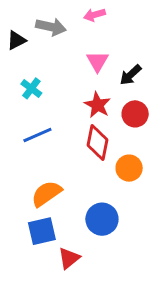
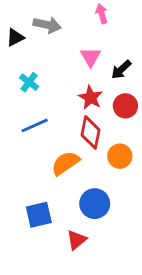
pink arrow: (94, 15) -> (102, 14), moved, turned 90
orange semicircle: (46, 194) -> (65, 163), moved
red triangle: (69, 258) -> (77, 240), moved

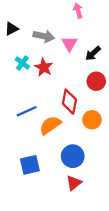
gray arrow: (47, 25) -> (44, 36), moved
red star: (91, 97) -> (44, 67), moved
blue line: (35, 125) -> (27, 111), moved
red triangle: (77, 240) -> (74, 183), moved

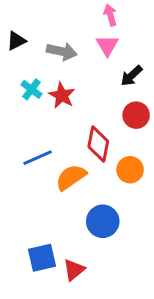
pink triangle: (69, 44) -> (107, 45), moved
blue square: (30, 165) -> (42, 258), moved
red triangle: (74, 183) -> (74, 270), moved

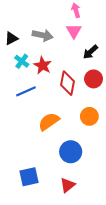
black triangle: (16, 41) -> (11, 38), moved
red diamond: (98, 144) -> (68, 83), moved
blue line: (38, 158) -> (26, 91), moved
red triangle: (74, 270) -> (68, 185), moved

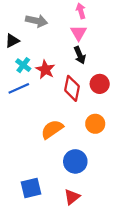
gray arrow: (43, 35) -> (37, 21), moved
black arrow: (90, 52) -> (80, 55), moved, turned -70
blue line: (26, 91) -> (19, 88), moved

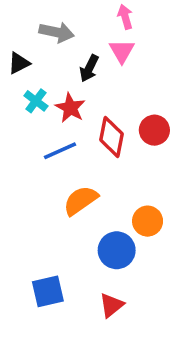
black arrow: (80, 55) -> (89, 68), moved, turned 49
blue line: (19, 88) -> (60, 151), moved
orange circle: (95, 124) -> (148, 221), moved

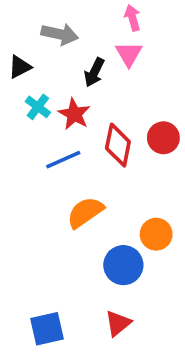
blue square: (48, 291) -> (47, 329), moved

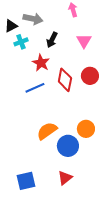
pink triangle: (129, 54) -> (84, 41), moved
black triangle: (20, 67) -> (11, 26), moved
cyan cross: (38, 107) -> (21, 42), moved, turned 32
orange semicircle: (85, 212) -> (47, 131), moved

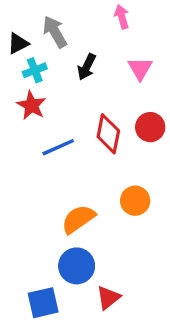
gray arrow: (33, 19) -> (55, 32), turned -132
red star: (41, 63) -> (31, 105), moved
orange circle: (86, 129) -> (135, 201), moved
blue circle: (68, 146) -> (77, 266), moved

